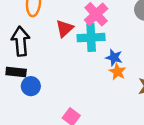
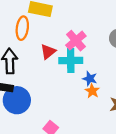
blue circle: (31, 86) -> (17, 100), size x1.6

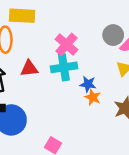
red triangle: (48, 52) -> (29, 68), moved, turned 42

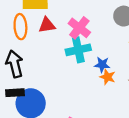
red triangle: (29, 68) -> (47, 25), moved

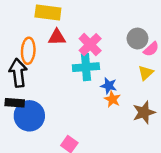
orange ellipse: (20, 27) -> (28, 51), moved

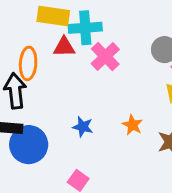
cyan cross: (86, 67) -> (85, 28), moved
blue star: (109, 86) -> (83, 127), moved

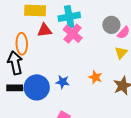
cyan cross: (85, 28) -> (69, 17), moved
blue circle: (29, 145) -> (37, 87), moved

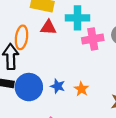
pink cross: (73, 34) -> (93, 39), moved, turned 30
orange star: (95, 77) -> (81, 89), moved

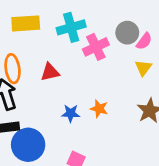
red triangle: (48, 27) -> (50, 72), moved
blue circle: (29, 87) -> (28, 145), moved

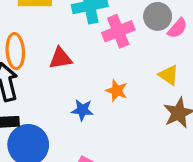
yellow triangle: (143, 68) -> (169, 75), moved, turned -36
orange star: (99, 109) -> (117, 91), moved

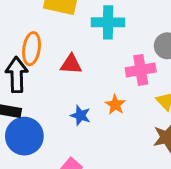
pink cross: (118, 31) -> (141, 70), moved

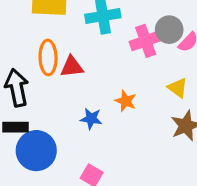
orange ellipse: (32, 49) -> (48, 57), moved
pink cross: (141, 70) -> (146, 41), moved

